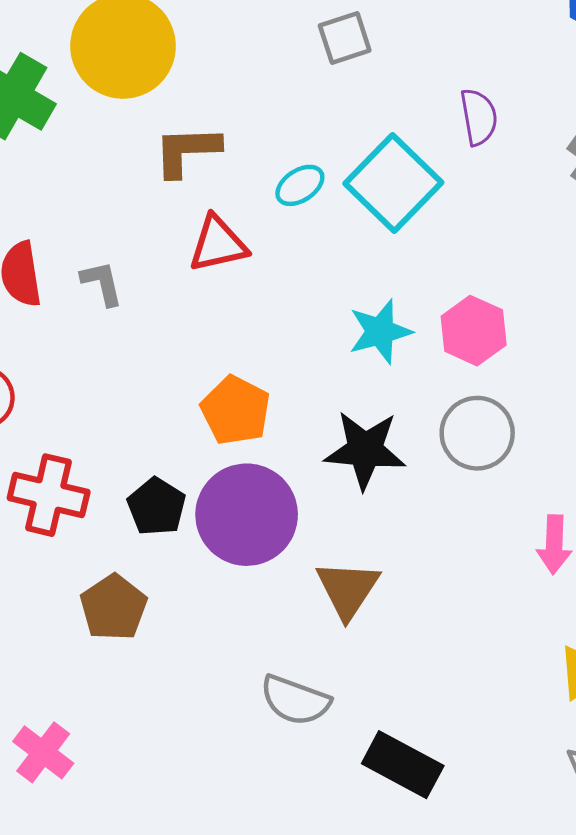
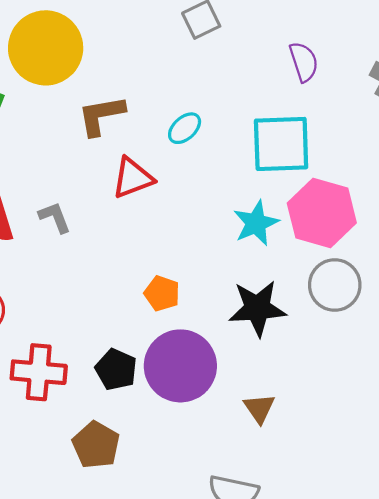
cyan square: (393, 183) -> (281, 144), moved, turned -38
pink hexagon: (474, 331) -> (322, 213), size x1.4
orange pentagon: (236, 410) -> (162, 293), size x0.7
brown triangle: (348, 589) -> (259, 408), size x0.7

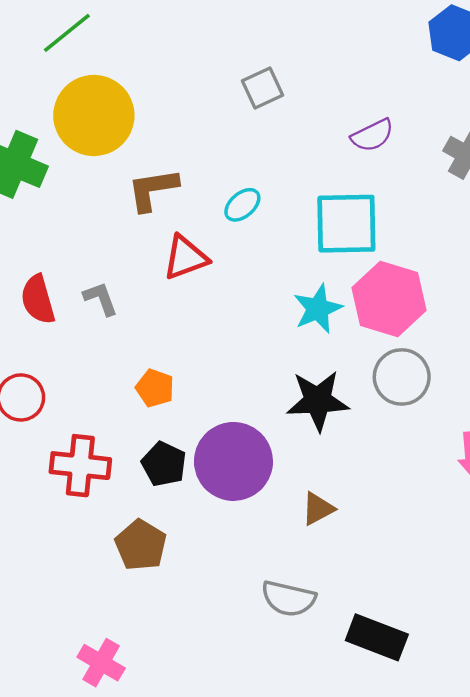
purple semicircle: (304, 62) -> (372, 135), turned 81
orange pentagon: (162, 293) -> (155, 388), moved
brown triangle: (259, 408) -> (318, 509), turned 36

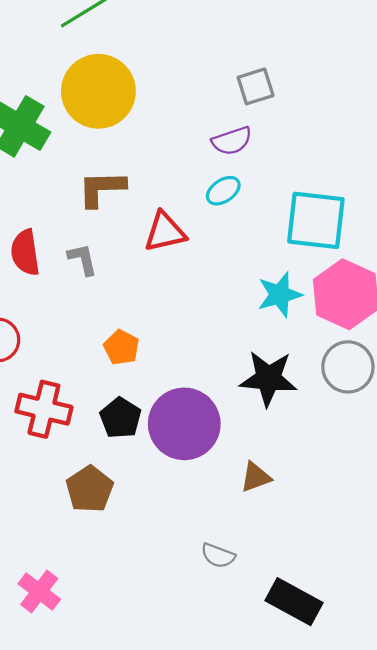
purple semicircle: (372, 135) -> (232, 141), moved
brown L-shape: (153, 189) -> (102, 189), moved
gray semicircle: (288, 599) -> (218, 556), size x0.7

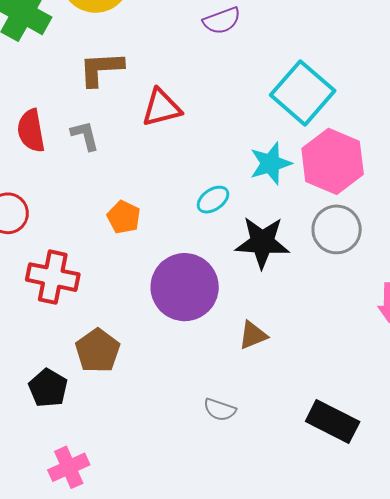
cyan ellipse: (223, 191) -> (213, 200), moved
cyan square: (316, 220) -> (303, 93), turned 36
black pentagon: (120, 418) -> (48, 388), moved
pink cross: (39, 592) -> (69, 467), moved, turned 30
black rectangle: (294, 602) -> (333, 421), moved

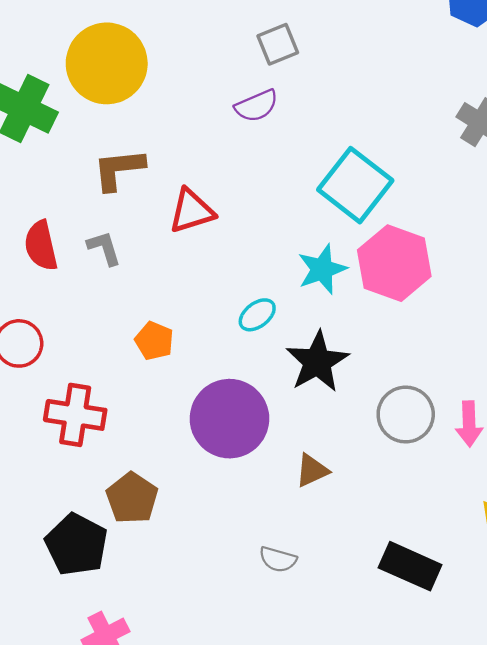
gray circle: (337, 229) -> (406, 415), moved
black star: (262, 242) -> (317, 362), turned -30
black pentagon: (48, 388) -> (76, 545), size x1.4

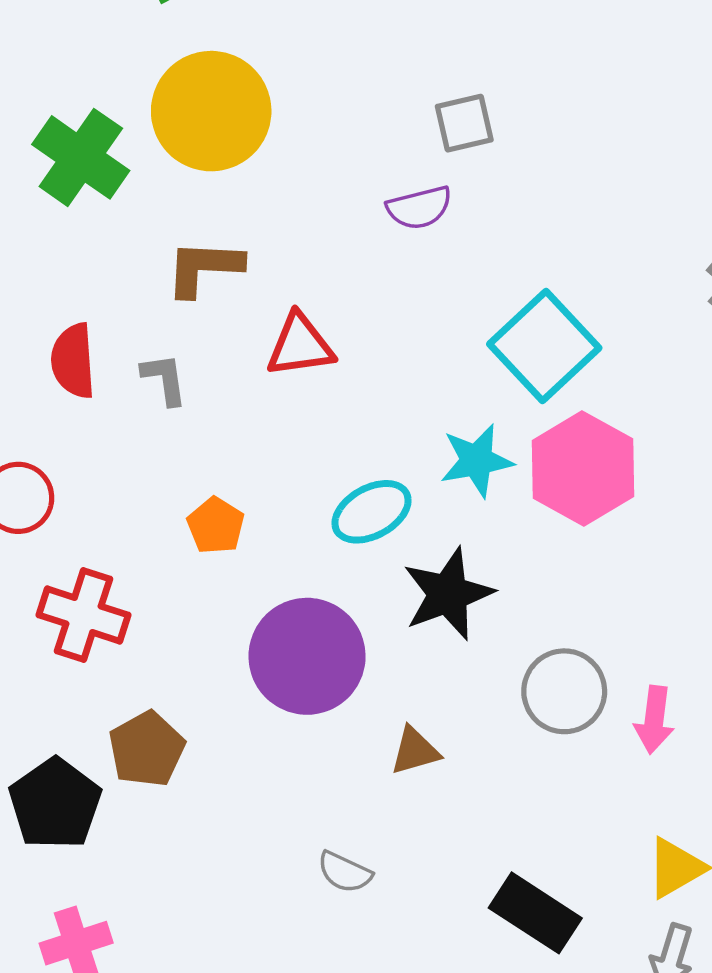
cyan ellipse: (257, 315) -> (372, 512), size x1.4

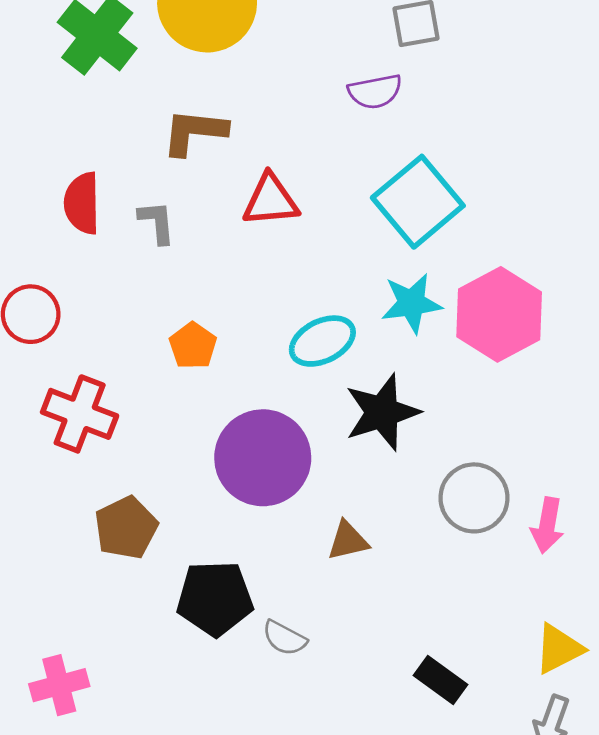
cyan square: (544, 346) -> (418, 202), moved
black pentagon: (55, 804) -> (215, 598), moved, turned 30
black rectangle: (535, 913) -> (440, 680), size x0.7

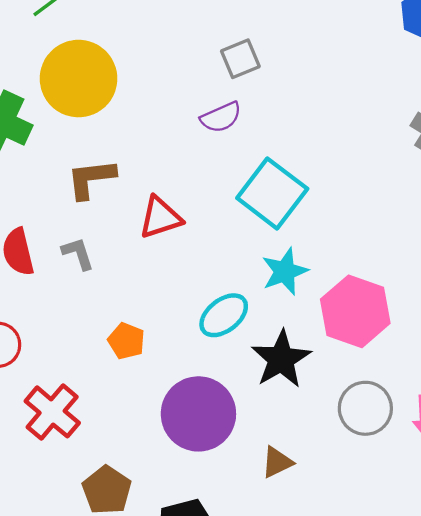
pink hexagon: (499, 314) -> (355, 311), moved
red cross: (80, 414) -> (52, 412), turned 32

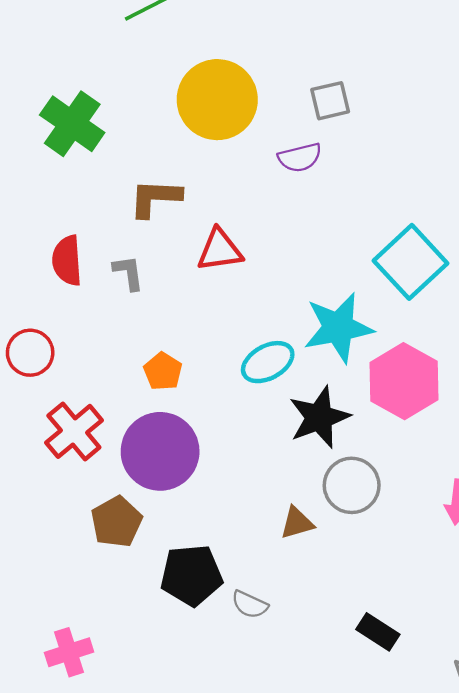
yellow circle: (79, 79) -> (217, 100), moved
cyan square: (272, 193) -> (410, 262), moved
cyan star: (285, 271) -> (338, 328), size x1.4
gray circle: (365, 408) -> (352, 485), moved
purple circle: (198, 414) -> (160, 451), moved

